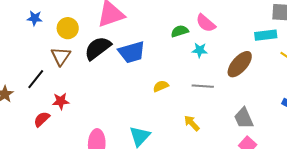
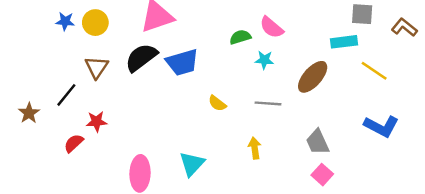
yellow circle: (68, 28) -> (95, 23), moved
yellow semicircle: (161, 86) -> (217, 103), turned -119
yellow arrow: (192, 123) -> (255, 148), turned 36

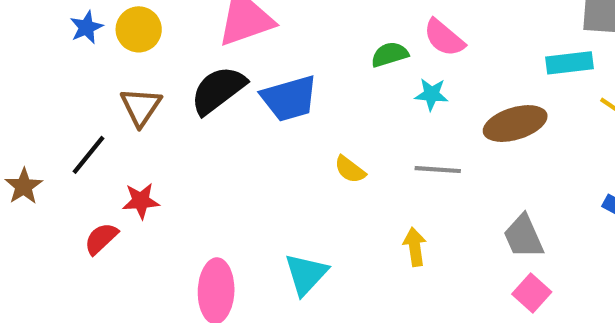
blue star: (65, 21) -> (86, 27), turned -30
brown ellipse: (313, 77) -> (515, 124), turned 32

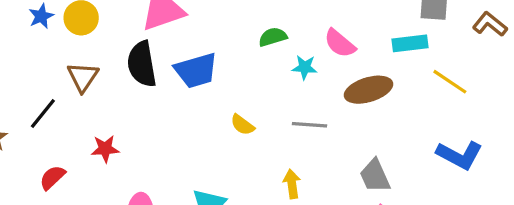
pink semicircle: (444, 38) -> (340, 43), moved
black semicircle: (218, 90) -> (142, 64), turned -63
red star: (141, 201) -> (105, 149), moved

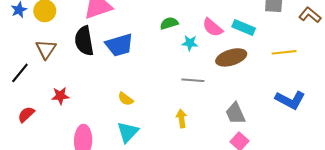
cyan rectangle: (410, 43) -> (244, 27), moved, turned 30
yellow line: (450, 82) -> (284, 52), turned -40
yellow semicircle: (242, 125) -> (126, 99), moved

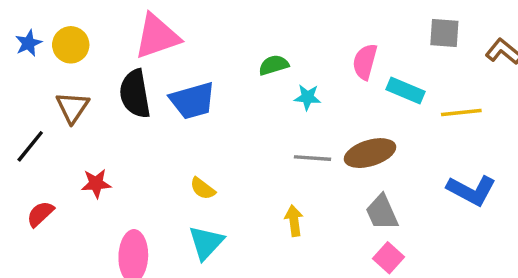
pink semicircle: (213, 27) -> (365, 62), moved, turned 65
cyan rectangle: (244, 27) -> (406, 90), moved
brown ellipse: (231, 57) -> (370, 153), moved

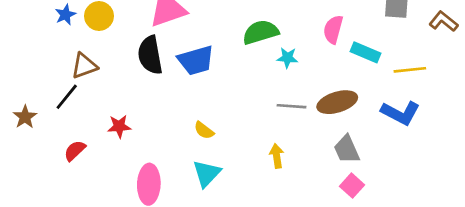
green semicircle: (274, 65) -> (261, 32), size x1.5
brown triangle: (72, 107) -> (84, 66), moved, turned 36
blue L-shape: (471, 190) -> (400, 113), moved

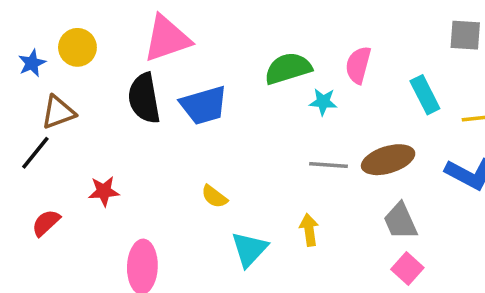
blue star: (65, 15) -> (32, 63), moved
pink semicircle: (333, 29) -> (358, 65), moved
cyan rectangle: (365, 52) -> (425, 95), turned 40
cyan triangle: (207, 173) -> (249, 249), moved

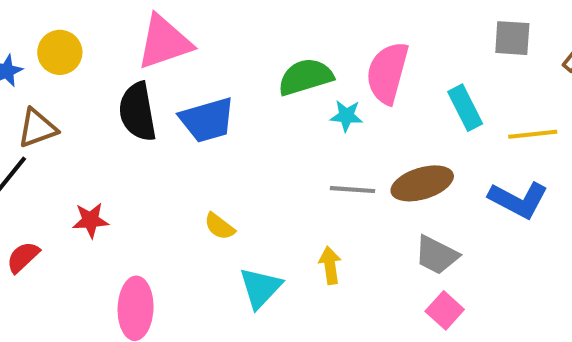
pink semicircle: (358, 65) -> (387, 73), size x1.4
gray trapezoid: (400, 221) -> (437, 255), turned -39

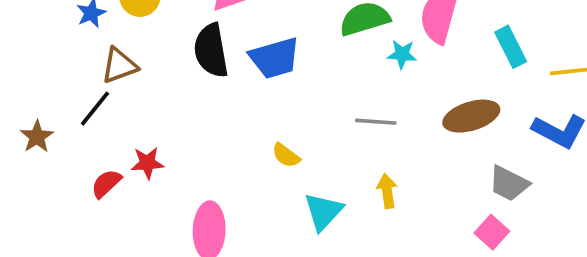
gray line: (353, 190) -> (376, 122), moved
red star: (90, 220) -> (147, 163), moved
gray trapezoid: (437, 255) -> (509, 183), moved

